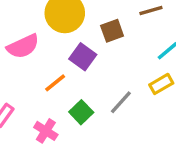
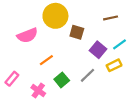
brown square: (112, 31) -> (77, 32), moved, turned 32
purple square: (83, 57) -> (98, 50), moved

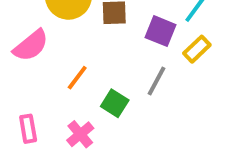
pink rectangle: (12, 79) -> (28, 129), turned -32
pink cross: (38, 90) -> (80, 134), turned 32

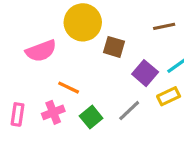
orange line: (77, 78) -> (69, 88), turned 60
pink cross: (80, 134) -> (53, 112), moved

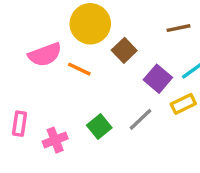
brown square: (114, 47) -> (124, 50), turned 30
orange line: (69, 88) -> (79, 69), moved
pink cross: (53, 112) -> (55, 140), moved

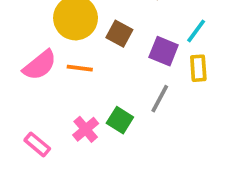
yellow rectangle: (183, 104) -> (198, 68), turned -50
pink rectangle: (19, 124) -> (37, 144), turned -40
pink cross: (55, 140) -> (86, 129), moved

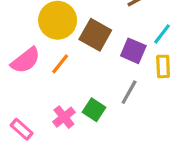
brown square: (119, 34) -> (95, 35), size x1.4
orange line: (80, 68) -> (60, 64), turned -60

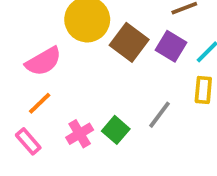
purple square: (133, 51) -> (171, 46), moved
orange line: (60, 64) -> (40, 103), moved

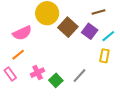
gray line: (160, 115) -> (79, 76), moved
green square: (116, 130) -> (56, 80), moved

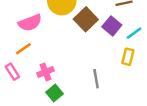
gray line: (79, 76) -> (96, 79), turned -56
green square: (56, 80) -> (54, 93), moved

